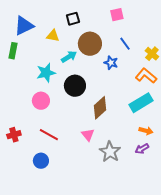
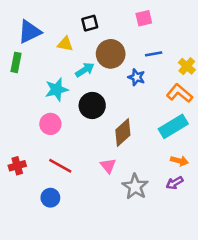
blue line: (125, 44) -> (154, 54), turned -64

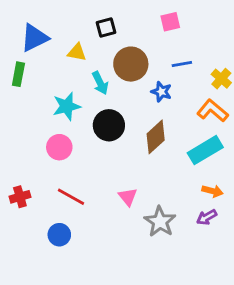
cyan arrow: (85, 70) -> (100, 83), turned 96
brown diamond: (123, 133) -> (156, 137), moved

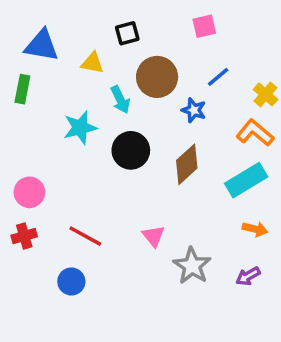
blue triangle: (35, 38) -> (42, 45), turned 36
blue line: (182, 64) -> (218, 77), turned -30
pink circle: (59, 147) -> (29, 192), moved
purple arrow: (207, 217) -> (248, 276), moved

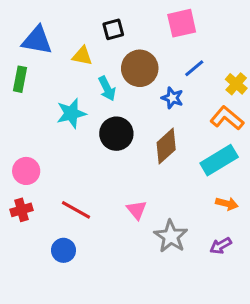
pink square: (204, 26) -> (182, 23), size x1.4

